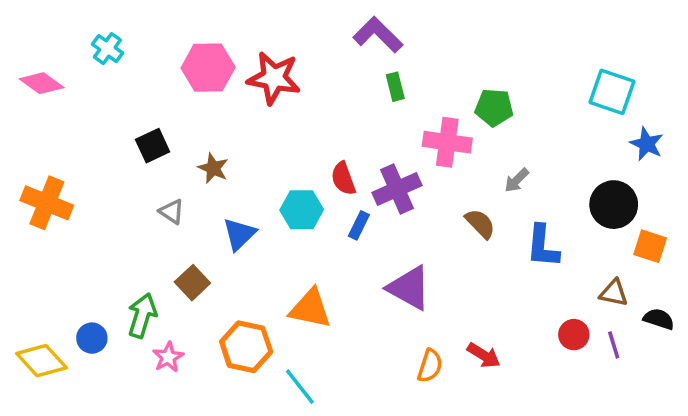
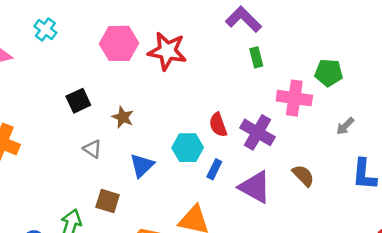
purple cross: (397, 189) -> (258, 132), turned -36
brown semicircle: (480, 224) -> (303, 176), moved
blue rectangle: (359, 225) -> (214, 169), moved
brown square: (192, 283) -> (108, 201), turned -30
purple triangle: (409, 288) -> (255, 187), moved

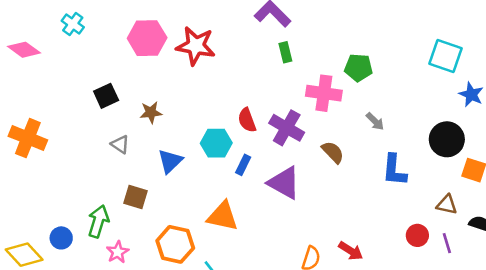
brown star: (123, 117) -> (151, 112), turned -30
gray arrow: (345, 126) -> (375, 121), turned -90
brown semicircle: (303, 176) -> (333, 152), moved

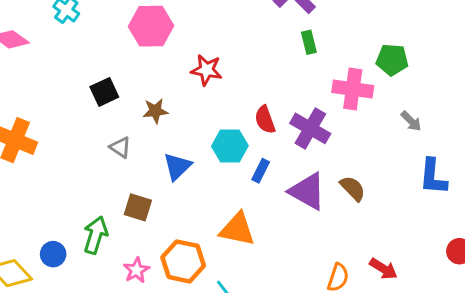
red star: (196, 46) -> (207, 70), moved, size x0.7
brown semicircle: (333, 152) -> (353, 188), moved
pink star: (118, 252) -> (136, 270), moved

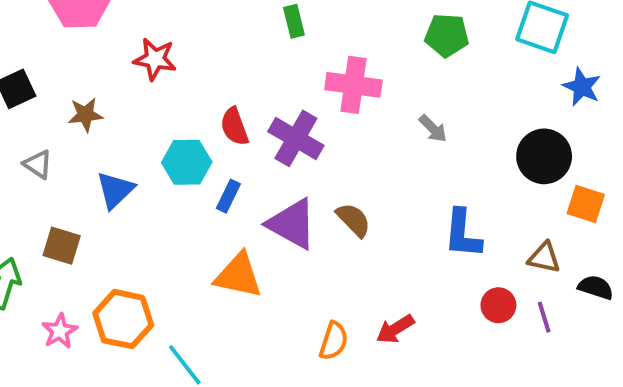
green pentagon: (392, 60) -> (447, 35), moved
blue L-shape: (433, 177) -> (463, 234), moved
orange triangle: (237, 229) -> (238, 275), moved
red arrow: (383, 269) -> (395, 329), turned 116

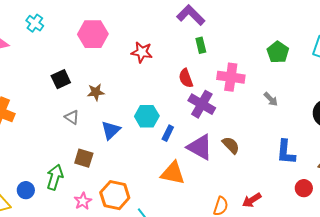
green pentagon: (447, 35) -> (278, 52), turned 30
red star: (155, 59) -> (142, 52), moved
red semicircle: (234, 127) -> (186, 78), moved

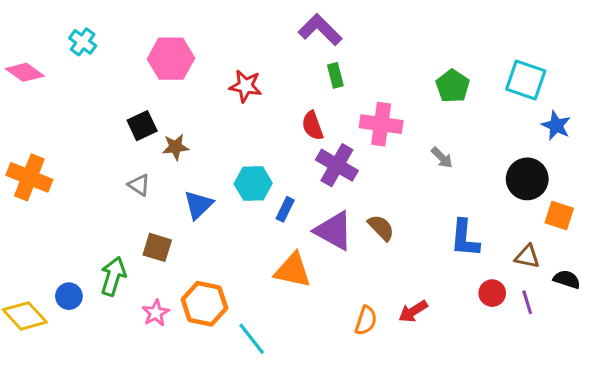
black square: (61, 79) -> (142, 126), moved

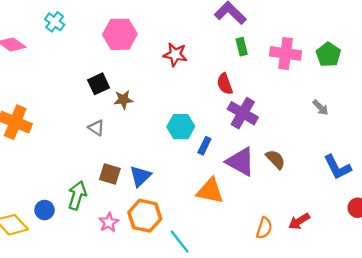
pink cross: (381, 124) -> (286, 53), moved
blue triangle: (198, 205) -> (140, 176), moved
blue L-shape: (465, 238) -> (337, 167), turned -32

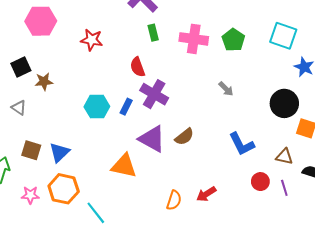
blue rectangle: (204, 146) -> (126, 107), moved
brown semicircle: (275, 159) -> (184, 137), turned 96
pink star: (109, 222) -> (30, 195), turned 30

